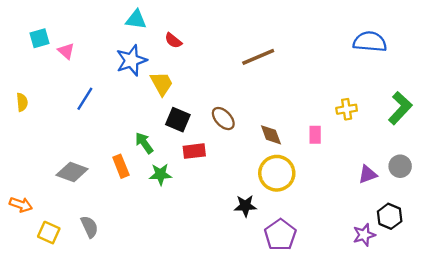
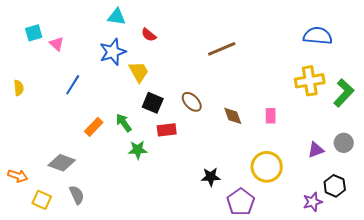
yellow cross: (347, 109) -> (310, 81), moved, size x1.6
orange rectangle: (121, 166) -> (94, 127), moved, turned 66
gray diamond: (72, 172) -> (62, 163), moved
yellow circle: (277, 173) -> (267, 167), moved

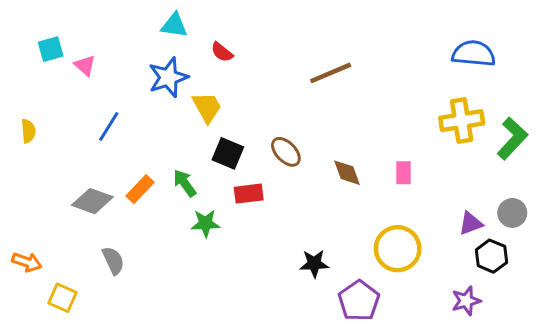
gray diamond: (62, 163) -> (92, 201), moved
black hexagon: (335, 186) -> (491, 256), moved
gray semicircle: (77, 195) -> (113, 261), moved

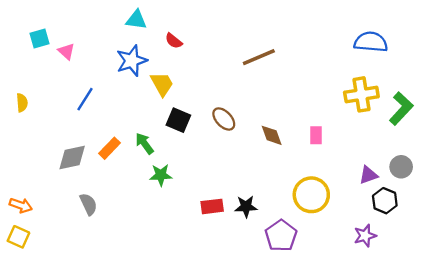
red rectangle: (249, 194) -> (212, 206), moved
gray diamond: (92, 201) -> (72, 157), turned -32
yellow square: (63, 298) -> (18, 237), moved

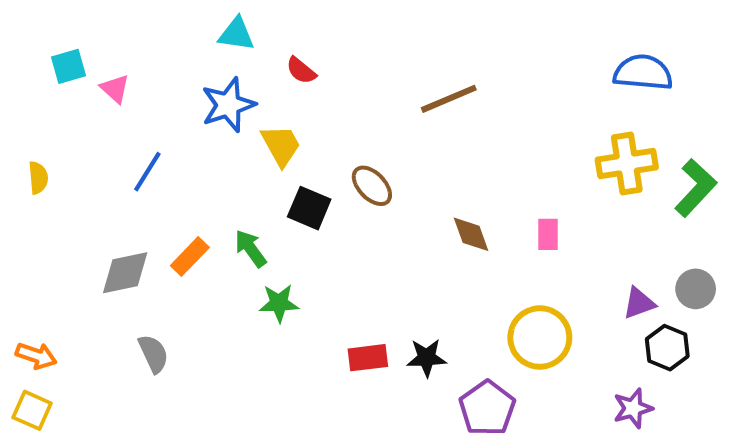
brown ellipse: (224, 119) -> (372, 186), moved

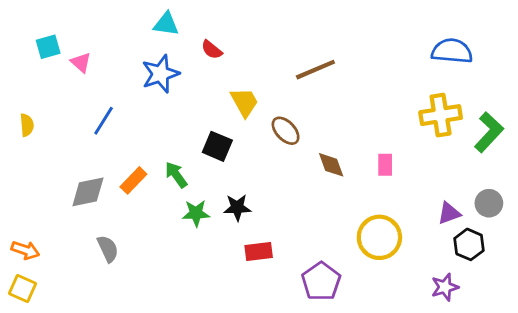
yellow trapezoid: (281, 145) -> (244, 102), moved
brown ellipse: (372, 186) -> (286, 131), moved
black star: (427, 358) -> (237, 207), moved
purple pentagon: (487, 408) -> (321, 281), moved

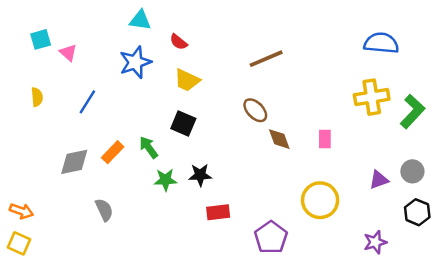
yellow trapezoid: (244, 102) -> (187, 80), moved, turned 144
yellow semicircle: (27, 125) -> (37, 97), moved
brown ellipse: (286, 131) -> (255, 110), moved
black hexagon: (469, 244) -> (417, 212), moved
gray semicircle: (108, 249) -> (104, 210), moved

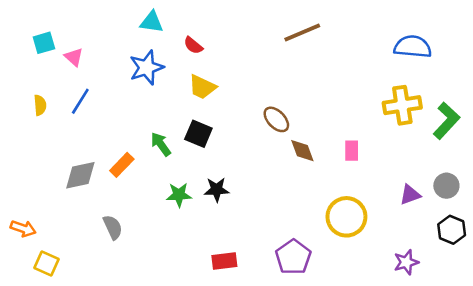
brown line: (266, 59) -> (302, 32), moved
blue line: (87, 102) -> (80, 101), moved
green arrow: (149, 147) -> (161, 144), moved
red rectangle: (218, 212) -> (224, 261), moved
yellow square: (19, 243) -> (47, 264), moved

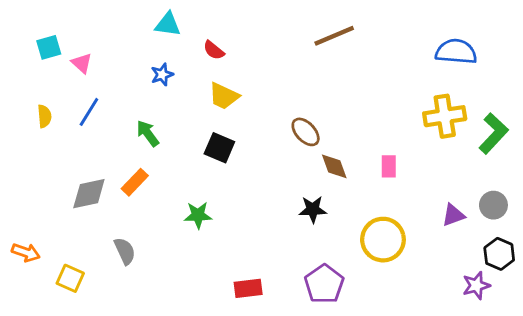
blue star: (147, 67) -> (162, 75), size x0.6
green arrow: (161, 144) -> (148, 133), moved
black star: (217, 190) -> (313, 209), moved
purple star: (406, 262) -> (476, 285), moved
yellow square: (47, 264) -> (70, 278), moved

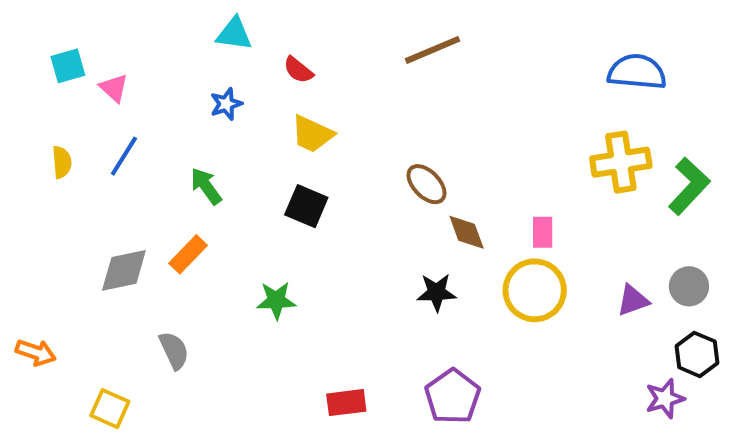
brown line: (334, 36) -> (433, 50), moved
yellow circle: (383, 240) -> (535, 290), moved
yellow square: (70, 278) -> (110, 409), moved

